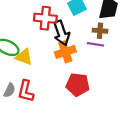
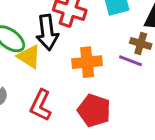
black arrow: (62, 33) -> (47, 32), moved
red L-shape: (26, 91) -> (41, 105), moved

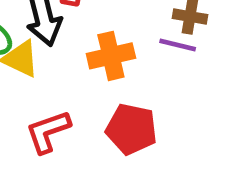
red L-shape: (41, 105) -> (48, 132), turned 52

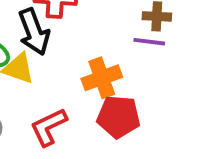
orange cross: (111, 56) -> (102, 78), moved

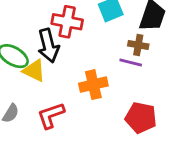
red pentagon: (119, 117) -> (141, 118), moved

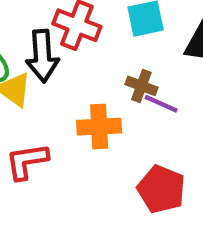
brown cross: (138, 45) -> (141, 86), moved

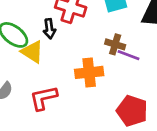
black arrow: (42, 56) -> (49, 29), size x0.6

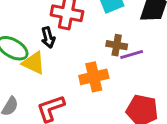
purple line: (129, 55) -> (132, 54), turned -30

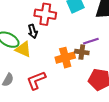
brown cross: (117, 45) -> (82, 52), moved

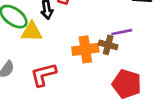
yellow triangle: (23, 49) -> (32, 32), turned -30

